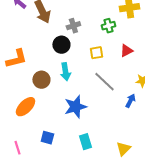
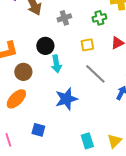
black circle: (61, 45) -> (45, 46), moved
brown circle: (41, 80) -> (23, 72), moved
cyan rectangle: (85, 142) -> (87, 141), moved

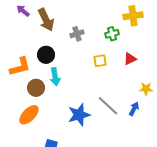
black circle: (45, 46) -> (46, 55), moved
cyan arrow: (56, 64) -> (55, 77), moved
gray line: (95, 74) -> (108, 106), moved

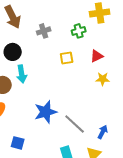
yellow star: (146, 89) -> (103, 79), moved
gray line: (108, 106) -> (75, 124), moved
blue arrow: (134, 109) -> (103, 132), moved

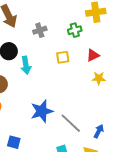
cyan arrow: (22, 74) -> (26, 65), moved

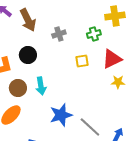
red triangle: (93, 55) -> (112, 59), size x1.5
cyan arrow: (26, 65) -> (41, 86), moved

